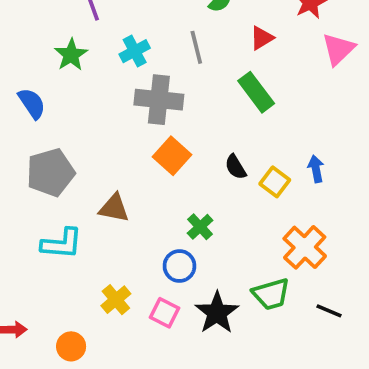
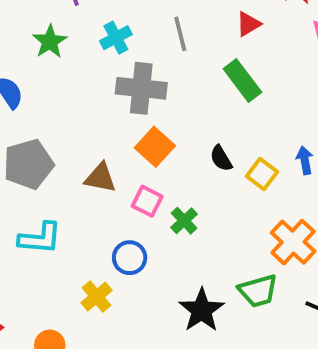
brown triangle: (114, 208) -> (100, 178), moved
blue circle: (179, 266) -> (130, 258), moved
pink square: (165, 313) -> (147, 201), moved

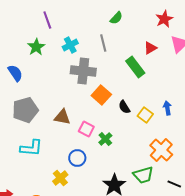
red triangle: (248, 24) -> (150, 48), moved
orange square: (155, 147) -> (101, 95), moved

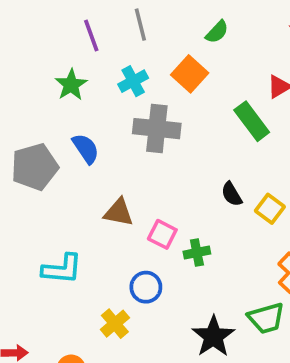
gray line: (103, 43) -> (140, 25), moved
blue semicircle: (15, 73) -> (86, 149), moved
orange square: (101, 95) -> (190, 74), moved
gray pentagon: (25, 110) -> (35, 167), moved
green cross: (105, 139) -> (197, 253), turned 32

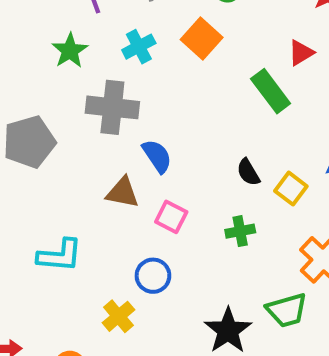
gray cross: (157, 129) -> (112, 107), moved
blue semicircle: (86, 149) -> (157, 156), moved
green cross: (197, 253) -> (240, 231), moved

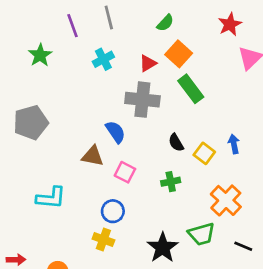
orange square: (202, 38) -> (179, 54), moved
green star: (70, 51) -> (40, 55), moved
red triangle: (301, 53) -> (148, 63), moved
gray cross: (112, 107) -> (142, 100), moved
yellow cross: (118, 316) -> (103, 239), moved, turned -30

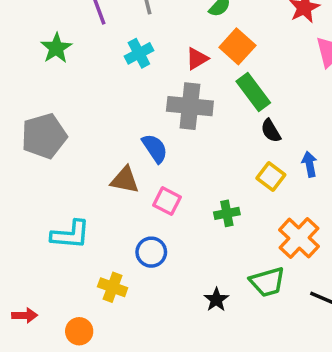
black semicircle: (176, 143) -> (271, 131), moved
yellow cross: (103, 239) -> (113, 287), moved
black star: (163, 248) -> (216, 300), size x0.6

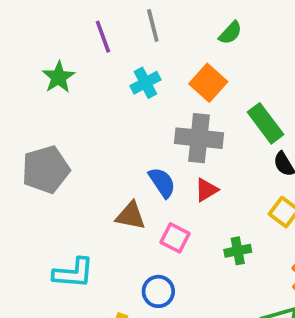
orange square: (237, 46) -> (208, 83), moved
red triangle: (197, 59) -> (206, 190), moved

